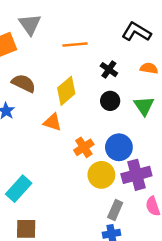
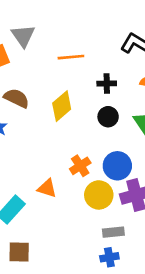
black cross: (109, 70) -> (107, 84), turned -36
orange triangle: (52, 122) -> (47, 188), moved
gray rectangle: (115, 210) -> (113, 232), turned 60

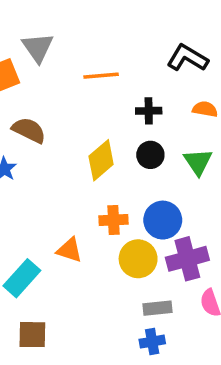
yellow diamond: (62, 106) -> (101, 160), moved
orange cross: (80, 166) -> (113, 220), turned 30

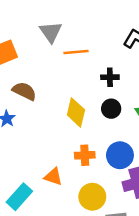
gray triangle: (38, 47) -> (51, 32), moved
yellow diamond: (101, 160) -> (76, 112), turned -36
yellow circle: (138, 259) -> (92, 197), moved

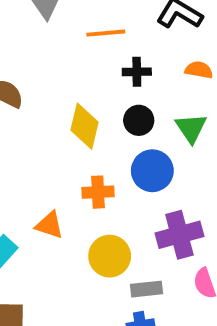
orange line: (76, 52) -> (106, 33), moved
blue circle: (120, 155) -> (152, 171), moved

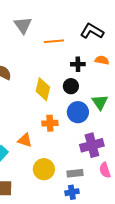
black cross: (137, 72) -> (78, 64), moved
green triangle: (191, 128) -> (100, 102), moved
yellow circle: (110, 256) -> (44, 169), moved

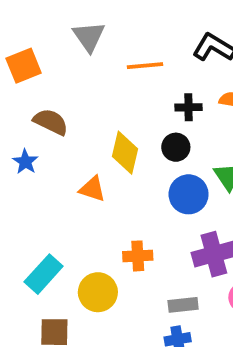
orange cross: (50, 123) -> (138, 256), moved
orange triangle: (25, 140) -> (92, 189), moved
yellow circle: (44, 169) -> (98, 292), moved

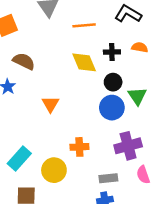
black circle: (176, 147) -> (113, 82), moved
yellow diamond: (125, 153) -> (84, 62), moved, turned -36
orange triangle: (92, 189) -> (50, 104), turned 42

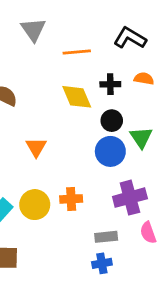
yellow circle: (54, 170) -> (35, 205), moved

